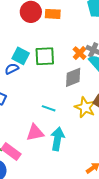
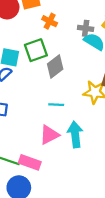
orange cross: (80, 53) -> (50, 21), moved
gray diamond: (73, 77) -> (55, 66), moved

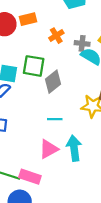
orange cross: (50, 21) -> (56, 36), moved, turned 32
green square: (36, 50) -> (34, 66), turned 30

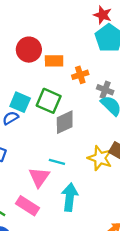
orange rectangle: (28, 19) -> (54, 61), moved
pink triangle: (49, 149) -> (39, 177), moved, turned -40
pink rectangle: (30, 177) -> (27, 206), moved

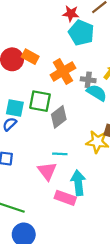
orange rectangle: (54, 61) -> (30, 57), moved, turned 42
orange cross: (80, 75) -> (63, 71), size x1.6
pink rectangle: (27, 206) -> (65, 198), moved

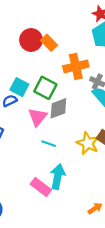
pink triangle: (47, 171) -> (38, 117), moved

